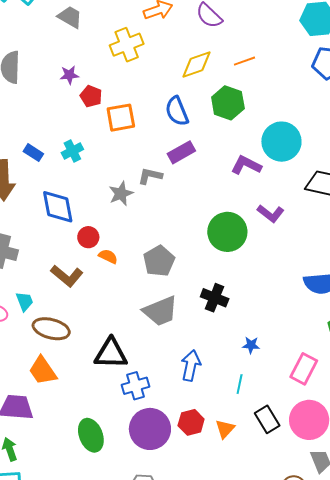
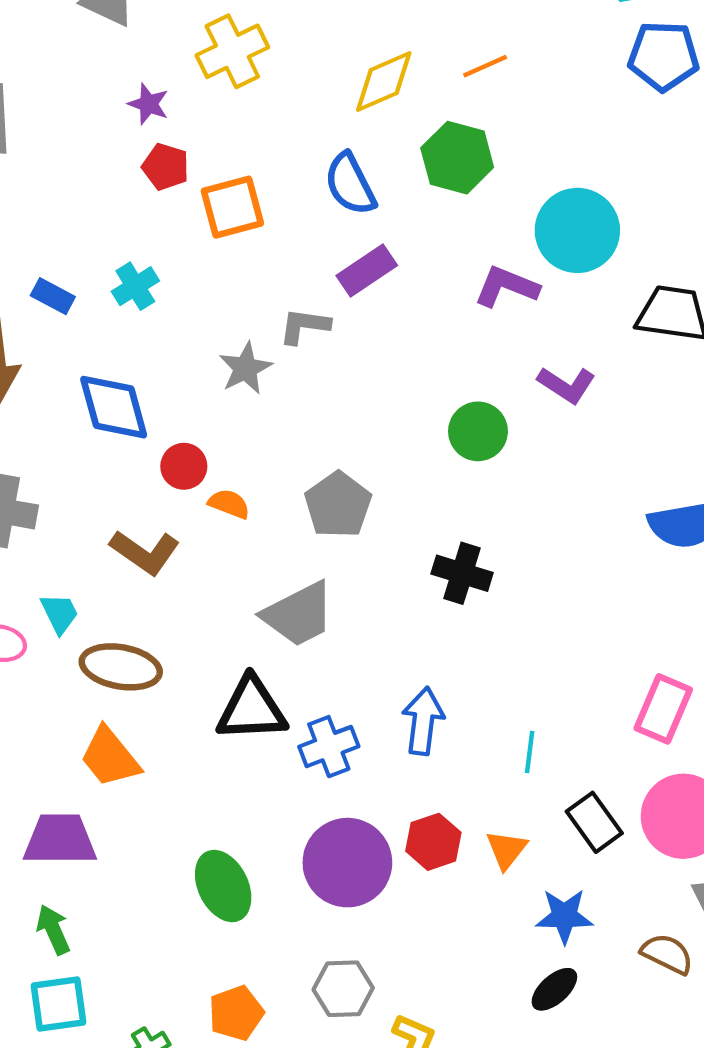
purple star: (69, 75) -> (148, 104), moved, turned 30
green circle: (227, 232) -> (478, 431), size x0.7
gray trapezoid: (160, 311) -> (298, 614), moved
blue star: (251, 345) -> (564, 916), moved, size x1.5
blue cross: (135, 386) -> (329, 747), moved

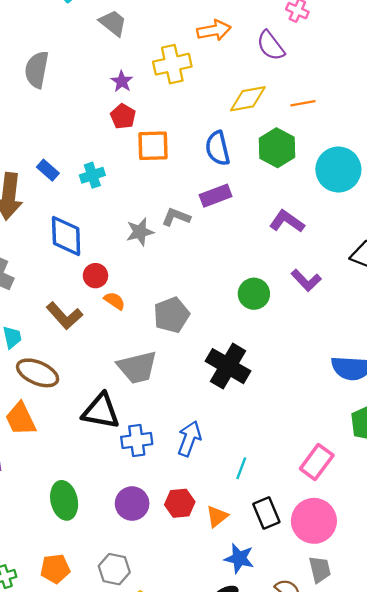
cyan circle: (577, 230) -> (338, 169), moved
black cross: (462, 573) -> (228, 366), size x1.4
purple circle: (347, 863) -> (132, 504), size x0.7

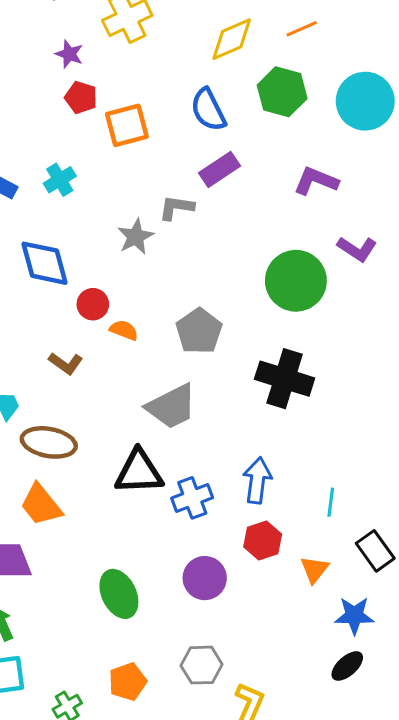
green circle: (254, 294) -> (296, 281), size x1.5
brown L-shape: (64, 316) -> (66, 363), size x0.7
red hexagon: (180, 503) -> (263, 540), moved

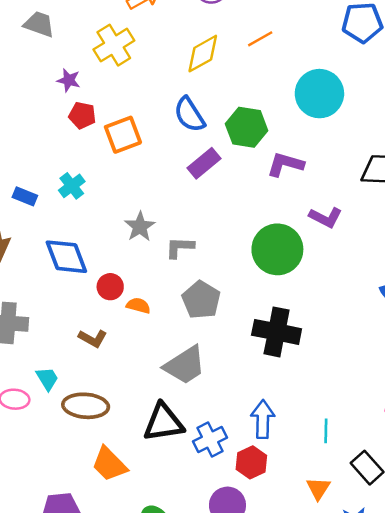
green hexagon: (282, 92) -> (247, 127), moved
gray L-shape: (176, 208) -> (180, 247), moved
orange trapezoid: (41, 505) -> (109, 464), moved
red hexagon: (263, 540) -> (251, 462), moved

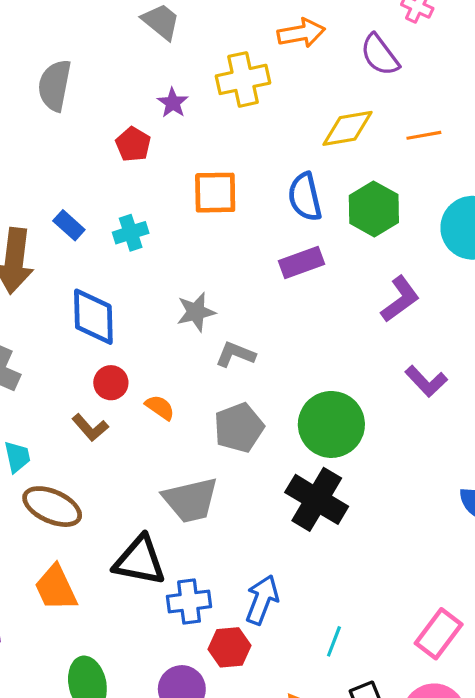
red pentagon: (82, 115) -> (133, 144), moved
green hexagon: (247, 127) -> (374, 209), moved
purple L-shape: (285, 164) -> (400, 299), turned 108
green circle: (277, 249) -> (331, 424), moved
red circle: (110, 287) -> (111, 383), moved

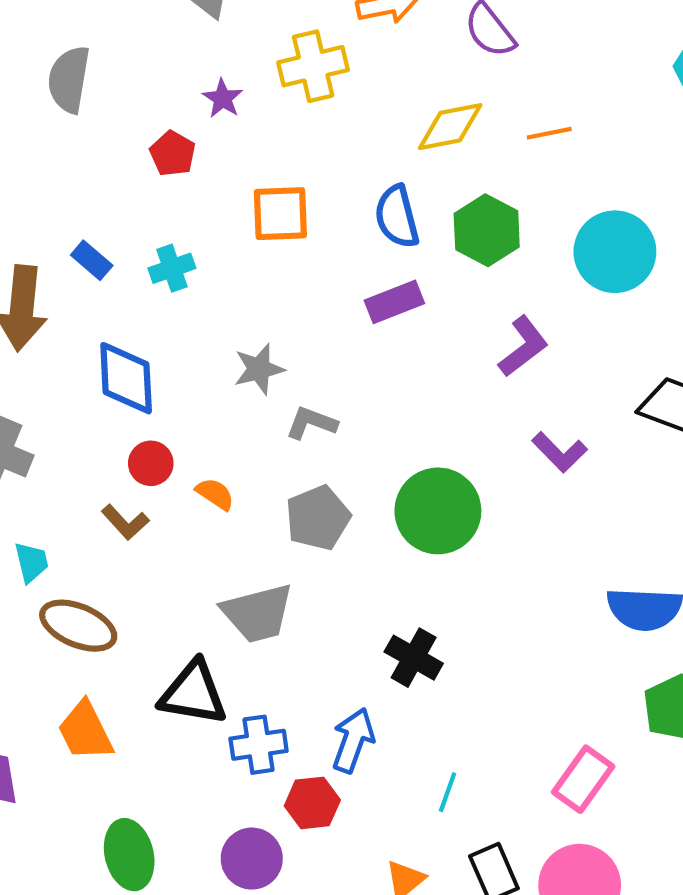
black cross: (317, 499) -> (414, 658), moved, size x0.7

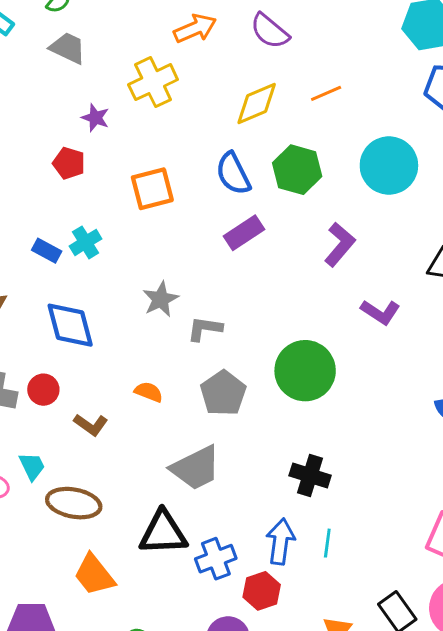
blue rectangle: (92, 260) -> (47, 251), moved
red circle: (151, 463) -> (43, 390), moved
cyan line: (448, 792) -> (327, 543), moved

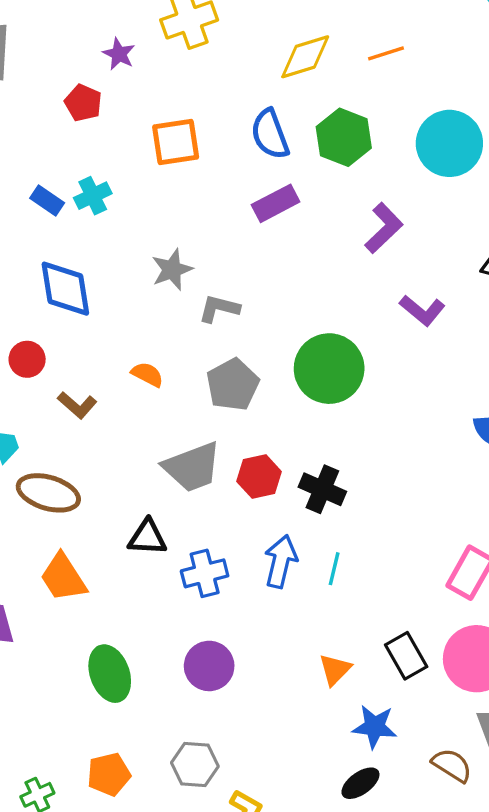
black triangle: (163, 533) -> (147, 537), size x0.7
red hexagon: (262, 591) -> (259, 477), moved

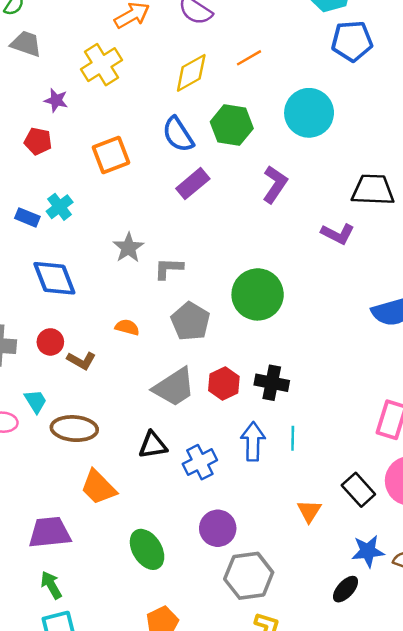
purple L-shape: (422, 310) -> (338, 234), moved
red circle: (27, 359) -> (50, 342), moved
blue star: (375, 727) -> (368, 551), moved
gray hexagon: (195, 765) -> (249, 576), moved, size x1.4

